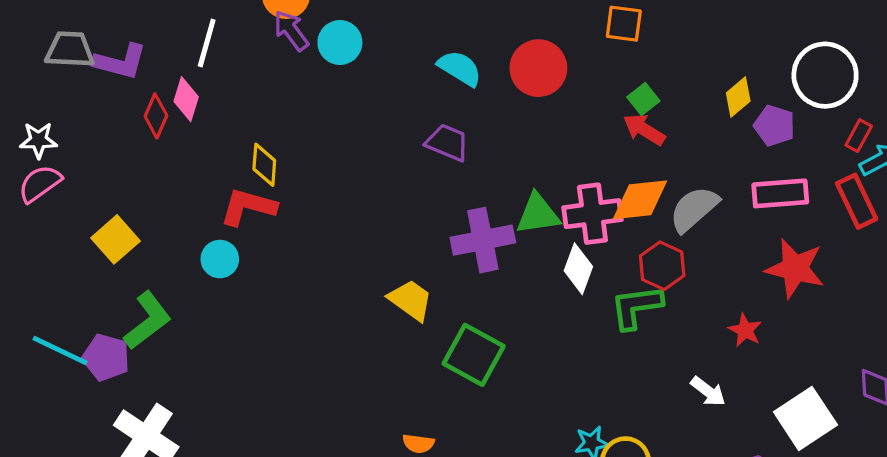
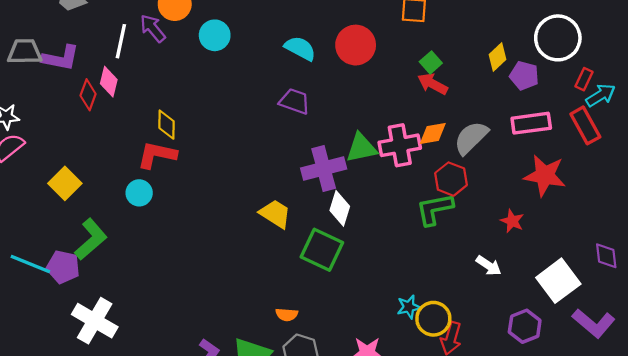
purple arrow: (291, 31) -> (153, 28), moved
orange diamond: (640, 200) -> (433, 134), size x0.7
white diamond: (578, 269) -> (340, 208), moved

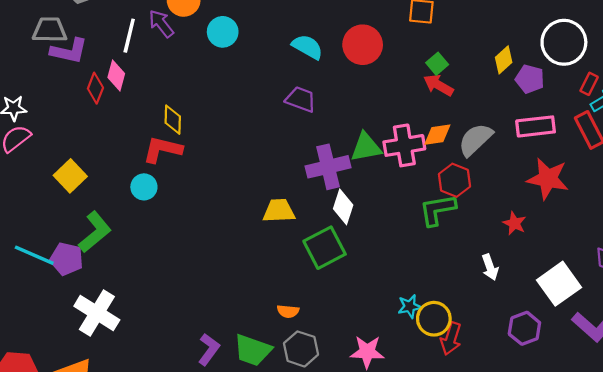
gray trapezoid: (25, 52) -> (50, 30), moved
yellow trapezoid: (275, 214) -> (279, 211), turned -36
green square: (322, 250) -> (325, 248), turned 36
white arrow: (489, 266) -> (490, 267), turned 35

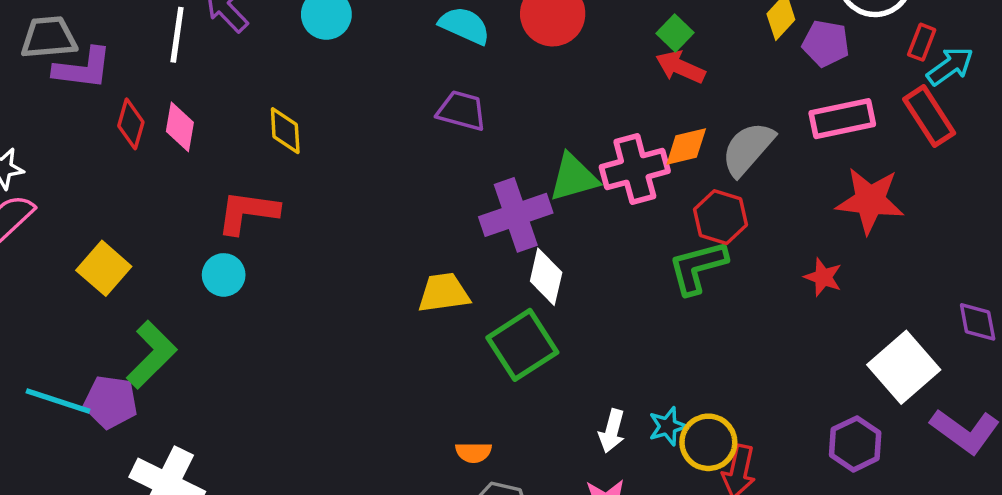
pink diamond: (116, 76) -> (180, 127), moved
yellow diamond: (173, 120) -> (285, 131), moved
white arrow: (490, 267) -> (612, 431), moved, turned 40

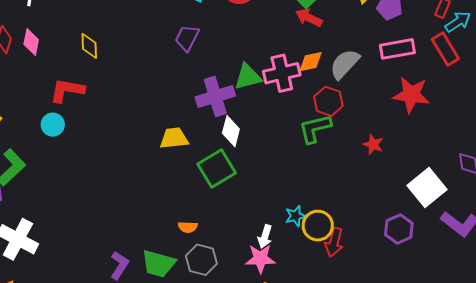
purple trapezoid: (462, 111) -> (187, 38), turned -80
red star: (823, 277) -> (373, 144), moved
white arrow: (612, 431) -> (265, 237), moved

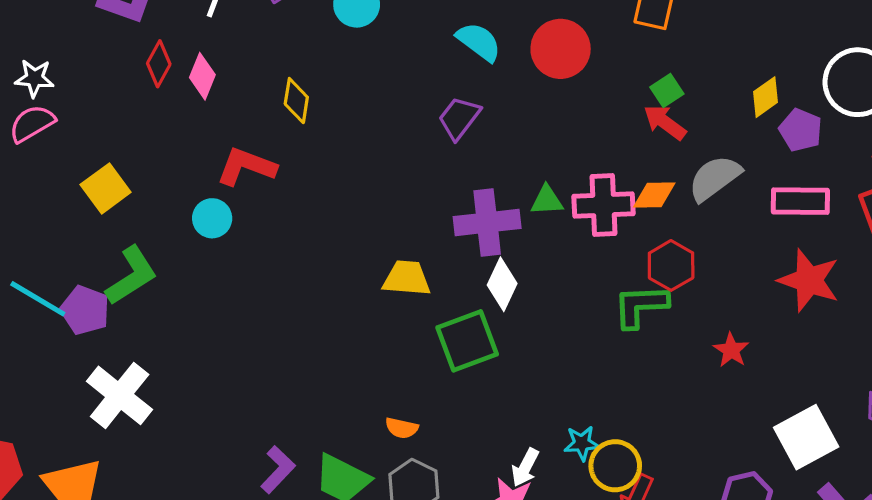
gray semicircle: (345, 64) -> (715, 178), moved
green triangle: (248, 77) -> (547, 200), size x0.7

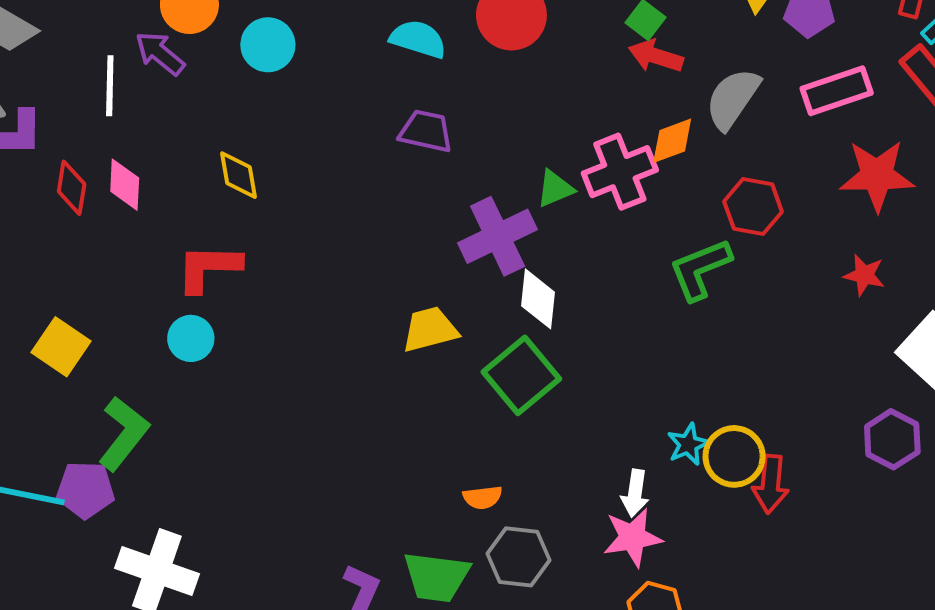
purple trapezoid: (459, 118) -> (426, 131), turned 84
red hexagon: (671, 265) -> (753, 207), moved
red star: (731, 350) -> (864, 275), moved

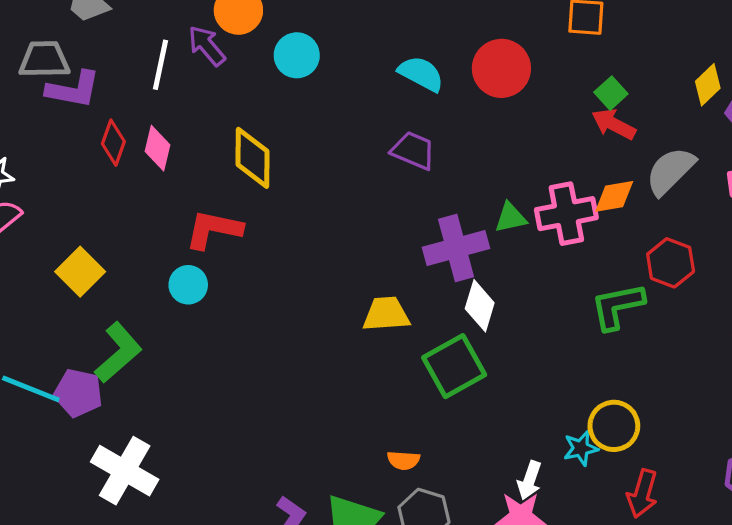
yellow diamond: (238, 175) -> (252, 158), size x1.4
yellow circle: (734, 456) -> (614, 426), moved

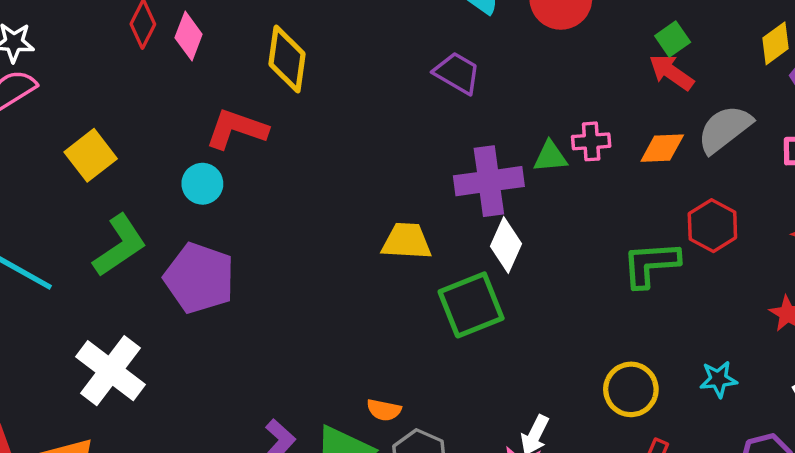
pink cross: (566, 214) -> (591, 141), moved, size x0.6
purple pentagon: (78, 393) -> (199, 278), moved, size x1.4
cyan star: (581, 448) -> (718, 379), moved
orange semicircle: (403, 460) -> (384, 410), moved

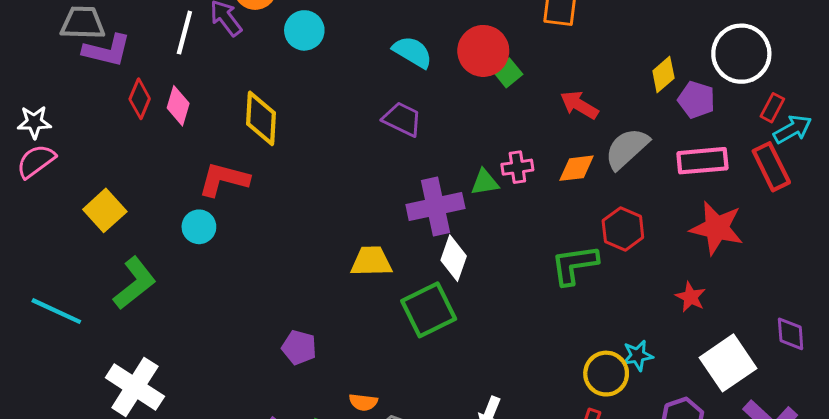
green square: (673, 39) -> (508, 73), moved
purple pentagon: (199, 278) -> (299, 347), moved, size x0.6
yellow circle: (631, 389) -> (606, 374), moved

